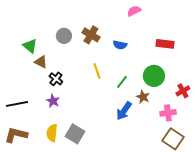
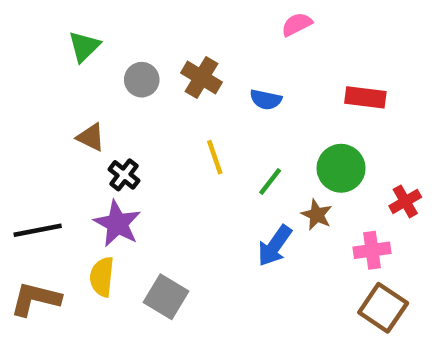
green triangle: (30, 46) -> (84, 46), moved, turned 35
purple star: (53, 101) -> (117, 224), size x1.5
yellow semicircle: (52, 133) -> (102, 277), moved

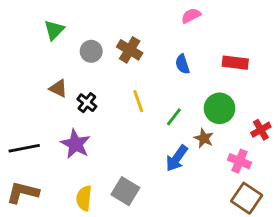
blue semicircle: (266, 100) -> (182, 64), moved, turned 60
black cross: (124, 175) -> (87, 103), moved
pink cross: (372, 250) -> (239, 161), turned 30
yellow semicircle: (102, 277) -> (84, 198), moved
gray square: (166, 297) -> (125, 191), moved

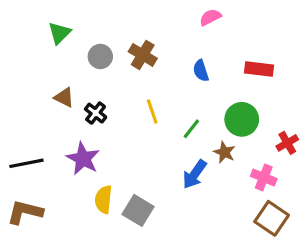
yellow semicircle: (84, 198) -> (103, 199), moved

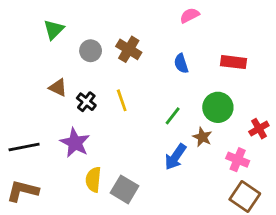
yellow line: (152, 111) -> (122, 100), moved

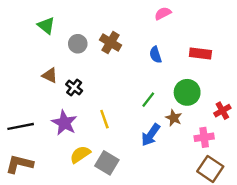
green triangle: (54, 30) -> (46, 26), turned -36
yellow line: (122, 100) -> (104, 119), moved
pink cross: (238, 160) -> (204, 137), turned -30
yellow semicircle: (93, 180) -> (80, 154), turned 50

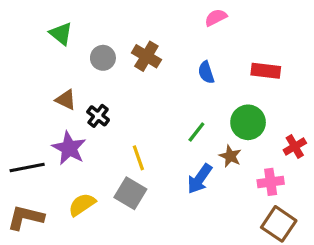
purple star: (64, 123) -> (69, 148), moved
yellow semicircle: (80, 154) -> (82, 205), moved
gray square: (107, 163) -> (130, 193), moved

